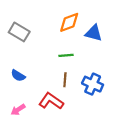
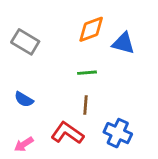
blue cross: (93, 84) -> (118, 133), moved

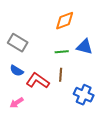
gray rectangle: (25, 42) -> (18, 43), moved
blue triangle: (123, 43) -> (85, 47), moved
red L-shape: (67, 133) -> (38, 81), moved

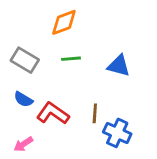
orange diamond: (65, 21) -> (64, 22), moved
green line: (62, 52) -> (71, 59), moved
brown line: (61, 75) -> (95, 113), moved

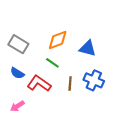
orange diamond: (64, 22) -> (58, 40), moved
green line: (71, 59) -> (52, 63), moved, turned 40
blue cross: (117, 133) -> (94, 80), moved

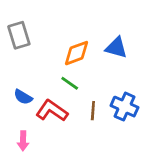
gray rectangle: (18, 44) -> (19, 35), moved, turned 42
blue triangle: (88, 48) -> (116, 48), moved
pink arrow: (17, 106) -> (23, 141), turned -56

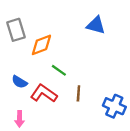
blue triangle: (116, 48) -> (96, 25), moved
orange diamond: (77, 53) -> (41, 45), moved
blue cross: (124, 107) -> (114, 106), moved

